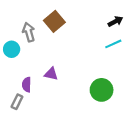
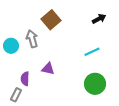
black arrow: (115, 21) -> (99, 19), moved
gray arrow: (29, 32) -> (32, 39), moved
cyan line: (113, 44) -> (92, 52), moved

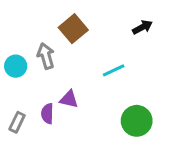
cyan line: (92, 52) -> (114, 70), moved
purple semicircle: (25, 79) -> (47, 114), moved
gray rectangle: (16, 95) -> (17, 122), moved

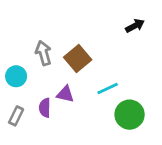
brown square: (73, 29) -> (78, 59), moved
cyan circle: (16, 66) -> (16, 76), moved
cyan line: (114, 70) -> (108, 89), moved

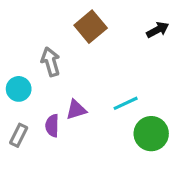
brown square: (78, 59) -> (91, 27), moved
purple triangle: (65, 94) -> (76, 110), turned -30

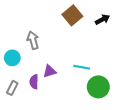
brown square: (91, 27) -> (72, 15), moved
cyan line: (126, 103) -> (82, 67), turned 35

